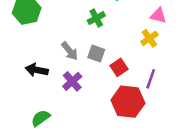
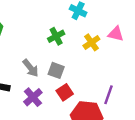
yellow cross: (149, 38) -> (91, 42), moved
red square: (119, 67) -> (65, 92), moved

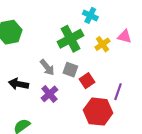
green cross: (56, 36) -> (70, 39), size x1.6
red square: (65, 92) -> (87, 81), moved

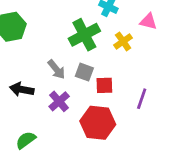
pink triangle: (125, 36) -> (148, 21), moved
red square: (87, 81) -> (104, 85), turned 32
red hexagon: (98, 112) -> (98, 123), moved

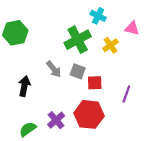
black arrow: (22, 89) -> (24, 86), turned 90
purple cross: (59, 101) -> (56, 120), moved

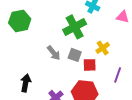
yellow cross: (111, 45) -> (103, 48), moved
black arrow: (24, 86) -> (26, 83), moved

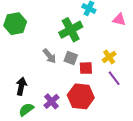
yellow cross: (103, 48) -> (109, 57), moved
purple line: (118, 75) -> (114, 78), turned -56

